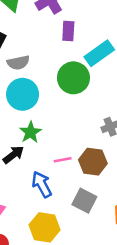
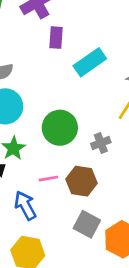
green circle: (73, 78) -> (60, 128), moved
gray square: (84, 201) -> (87, 224), moved

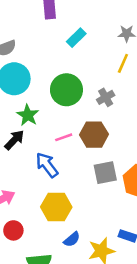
cyan rectangle: (90, 62) -> (76, 38), moved, size x0.7
gray square: (87, 224) -> (105, 173), turned -30

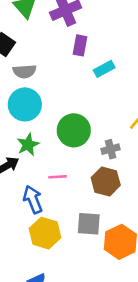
cyan rectangle: (76, 38) -> (104, 69), moved
brown hexagon: (94, 135) -> (106, 181), moved
yellow hexagon: (56, 207) -> (45, 233), moved

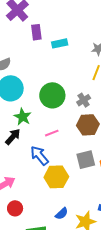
cyan rectangle: (104, 69) -> (60, 43), turned 35

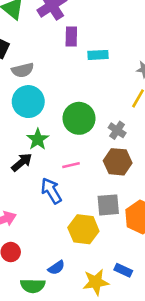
gray cross: (84, 100) -> (117, 130), turned -32
yellow hexagon: (56, 177) -> (83, 229), moved
blue semicircle: (62, 214) -> (56, 268), moved

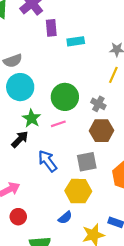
pink line: (71, 165) -> (58, 124), moved
gray square: (108, 205) -> (87, 162), moved
blue semicircle: (56, 268) -> (65, 218), moved

